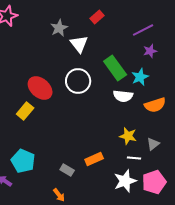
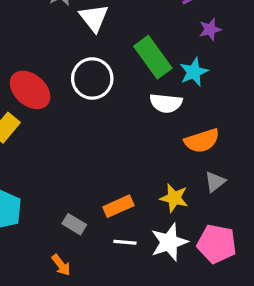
orange semicircle: (155, 105) -> (202, 141), moved
yellow star: (128, 136) -> (174, 198), moved
white line: (134, 158) -> (125, 242), moved
pink pentagon: (154, 182) -> (217, 244), turned 30

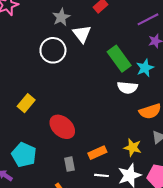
white circle: (92, 78) -> (53, 50), moved
red ellipse: (30, 90) -> (62, 127), moved
gray rectangle: (74, 224) -> (69, 164), turned 48

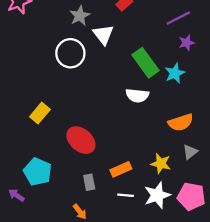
white semicircle: (127, 88) -> (137, 95), moved

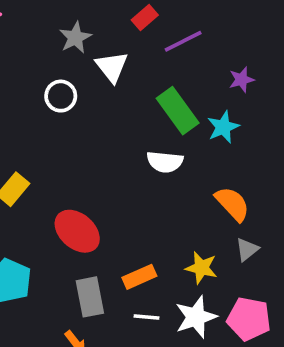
purple line: (178, 18) -> (183, 41), moved
white circle: (70, 53) -> (61, 96), size x0.7
orange semicircle: (181, 122) -> (232, 204), turned -115
gray rectangle: (89, 182) -> (90, 297), size x1.5

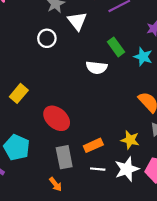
green rectangle: (178, 111) -> (116, 47), size x0.7
cyan star: (223, 127) -> (143, 57), turned -30
white semicircle: (165, 162) -> (97, 67), moved

